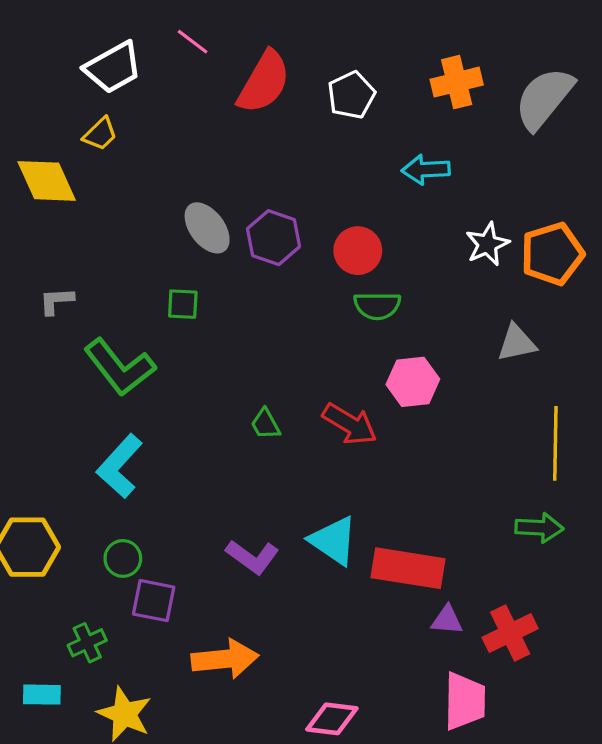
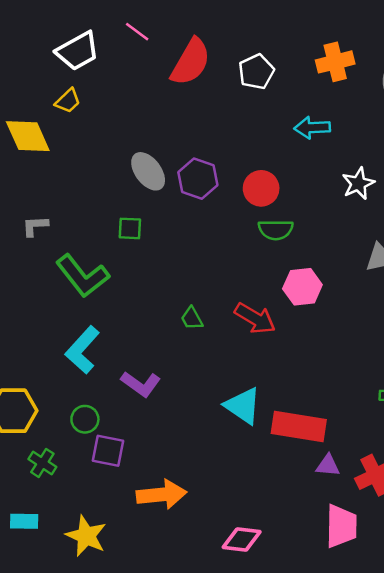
purple L-shape: (252, 557) -> (141, 384), moved
green cross: (87, 643) -> (42, 463), moved, turned -32

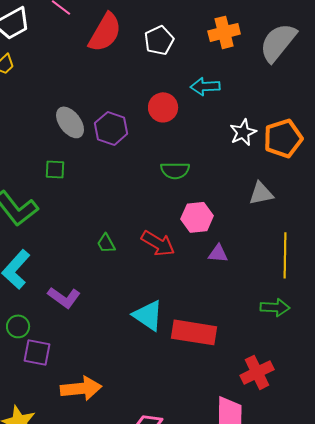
red circle: (261, 188) -> (163, 107), moved
purple triangle: (328, 465) -> (218, 253), moved

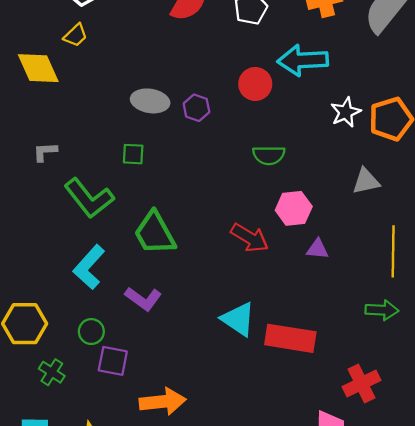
cyan arrow: (205, 86) -> (303, 60), size x1.5
gray ellipse: (70, 122) -> (150, 101), turned -44
purple hexagon: (111, 128) -> (196, 108), size x0.7
green trapezoid: (106, 243) -> (155, 233), moved, size x2.0

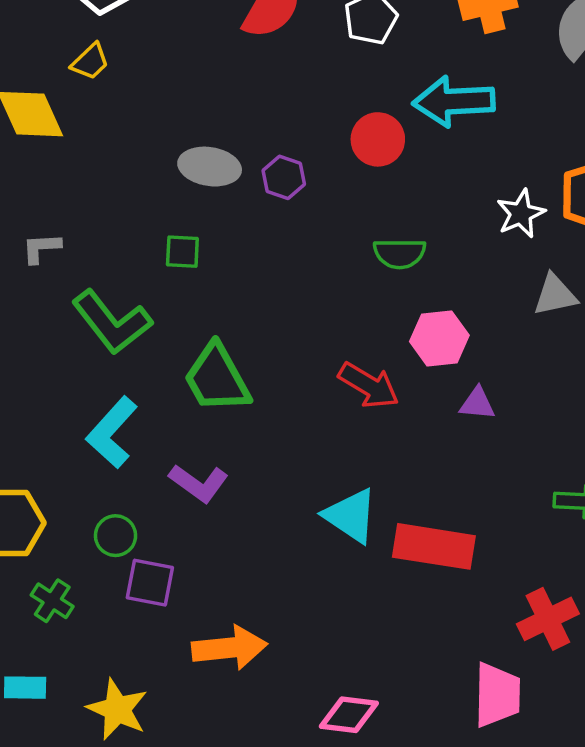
white star: (346, 112) -> (521, 214), moved

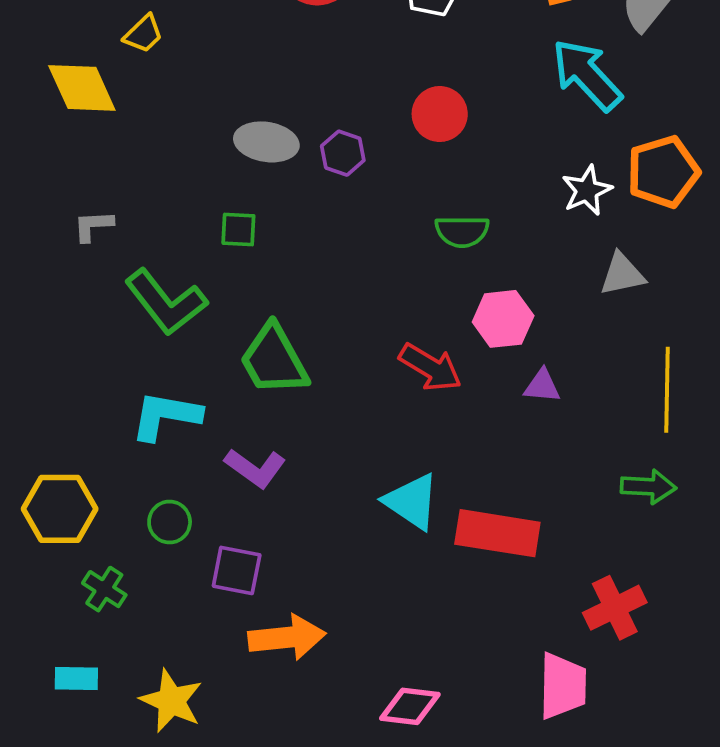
cyan arrow: (454, 101) -> (587, 75), moved, turned 50
cyan L-shape: (112, 432) -> (166, 416), turned 58
purple square: (150, 583) -> (237, 570), moved

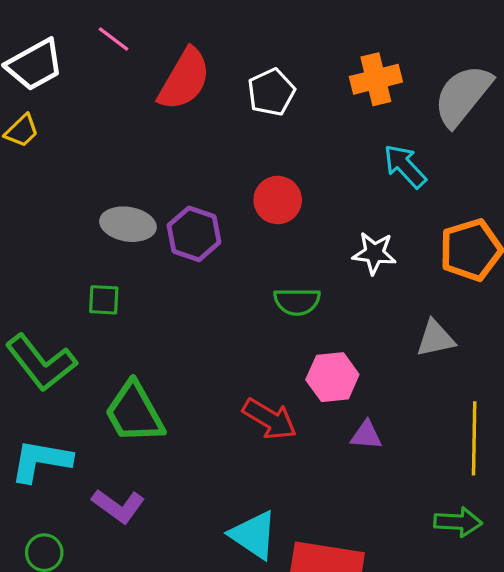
cyan arrow: (587, 75) -> (405, 166), size x0.7
purple hexagon: (343, 153) -> (194, 234), size x1.4
white star: (587, 190) -> (374, 253), moved, turned 30

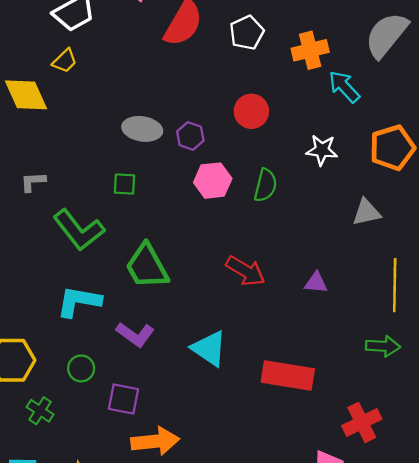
orange cross: (376, 79) -> (310, 50), moved
purple hexagon: (194, 234) -> (190, 136), size x0.7
green semicircle: (297, 301) -> (265, 185), turned -76
pink hexagon: (332, 377) -> (213, 181), moved
cyan triangle: (254, 535) -> (209, 348), moved

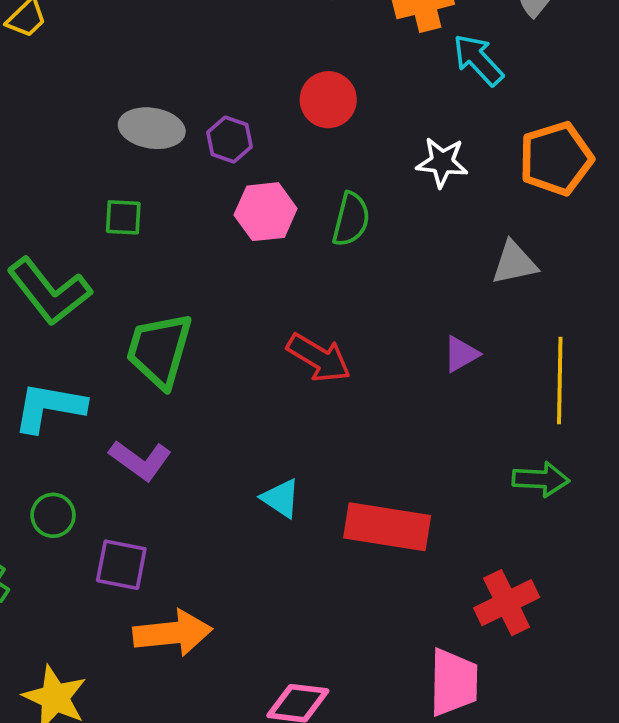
green trapezoid: (147, 266) -> (159, 350), turned 45
purple triangle: (316, 283) -> (461, 354), moved, turned -35
cyan triangle: (209, 348) -> (281, 498), moved, size x0.7

